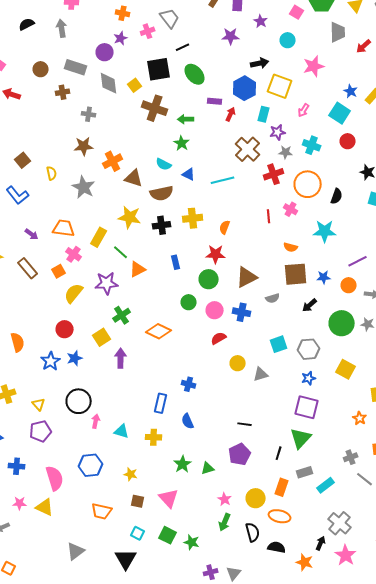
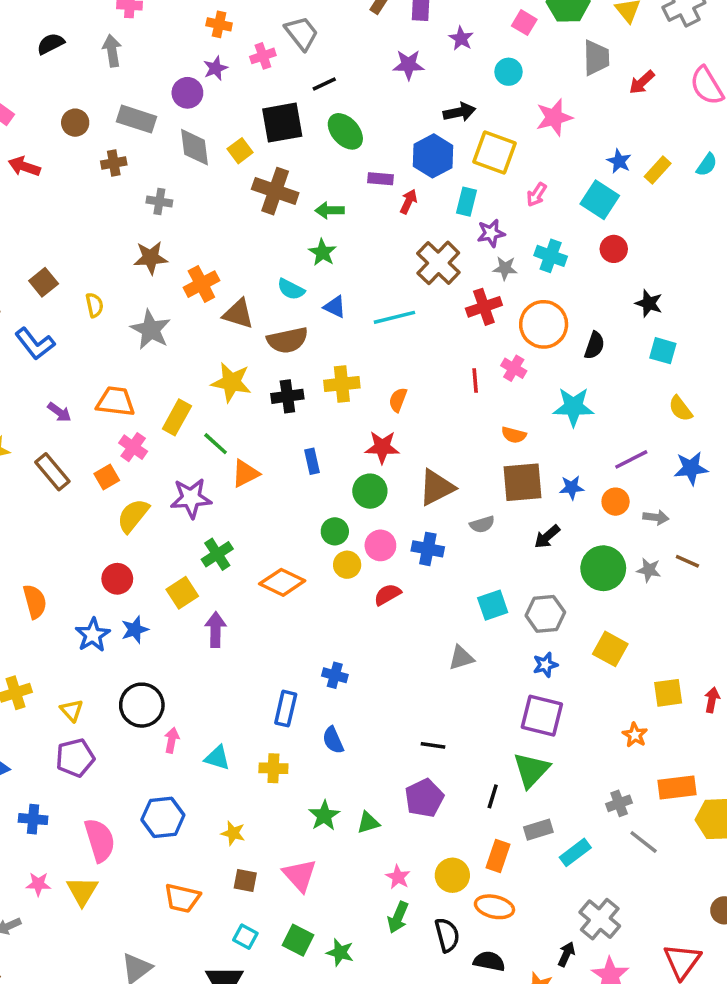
yellow circle: (238, 363) -> (347, 565), moved
yellow triangle: (45, 507) -> (82, 891), turned 36

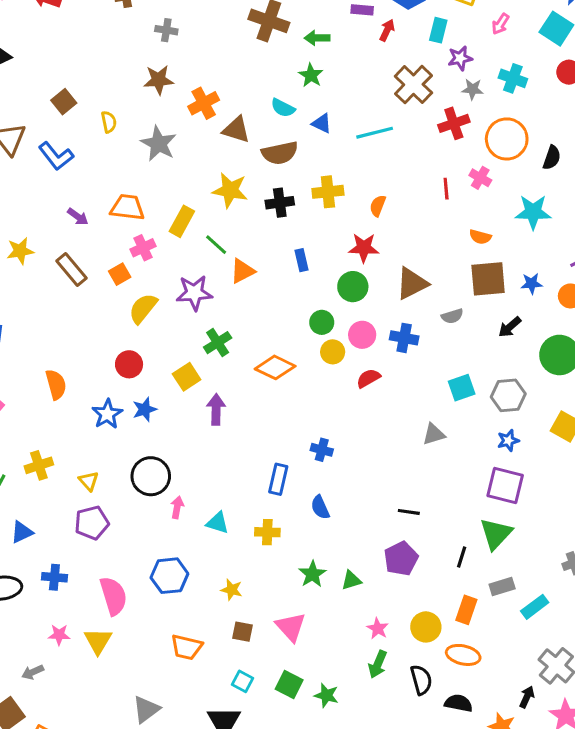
pink cross: (133, 447) -> (143, 248), turned 30

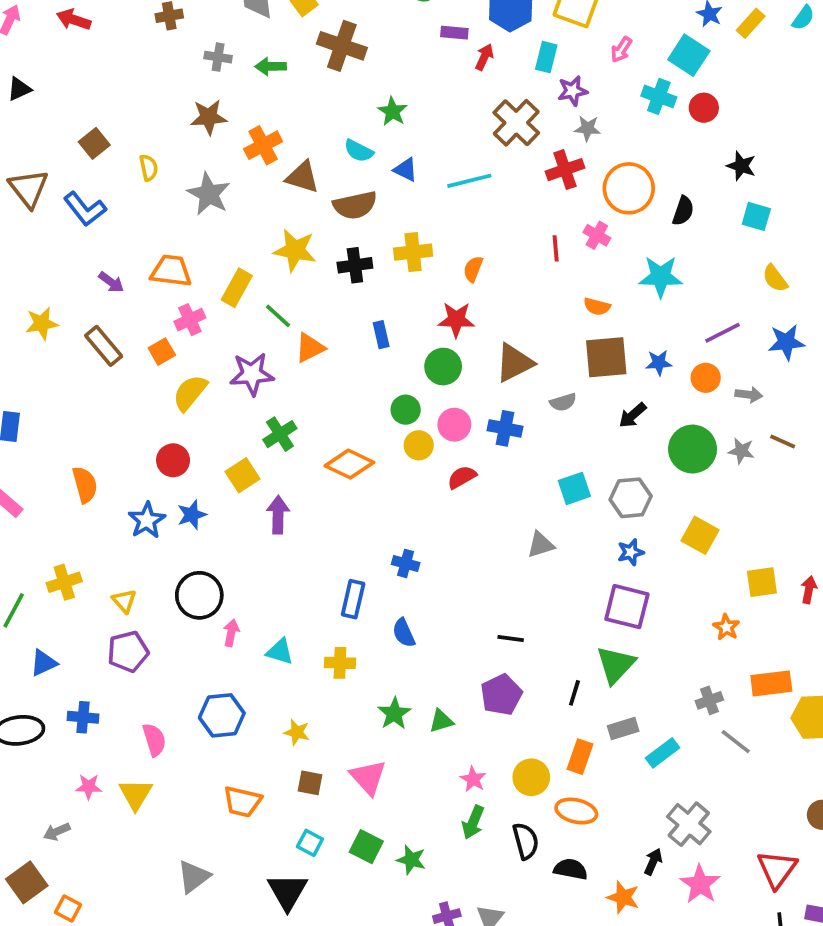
green arrow: (317, 38) -> (271, 66), moved
cyan cross: (513, 78) -> (659, 96), moved
pink semicircle: (113, 596) -> (154, 740), size x0.7

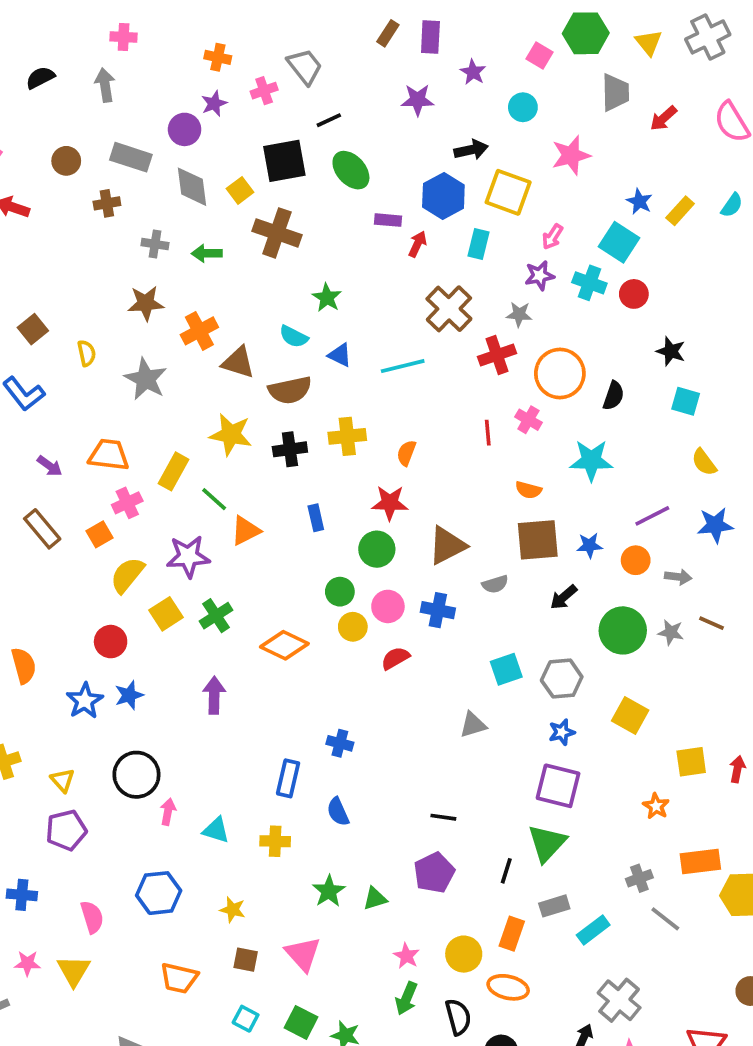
purple star: (573, 91) -> (540, 275), moved
yellow square: (242, 475) -> (166, 614), moved

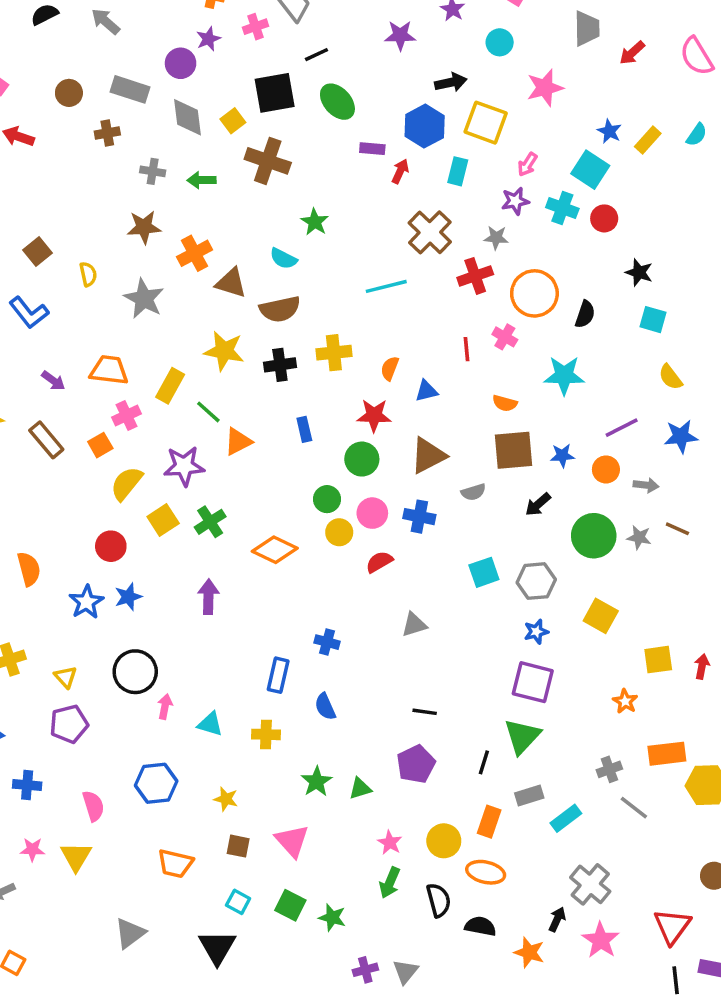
gray arrow: (105, 85) -> (106, 21), turned -40
blue triangle: (340, 355) -> (426, 391), moved, turned -40
gray triangle: (473, 725) -> (414, 625), moved

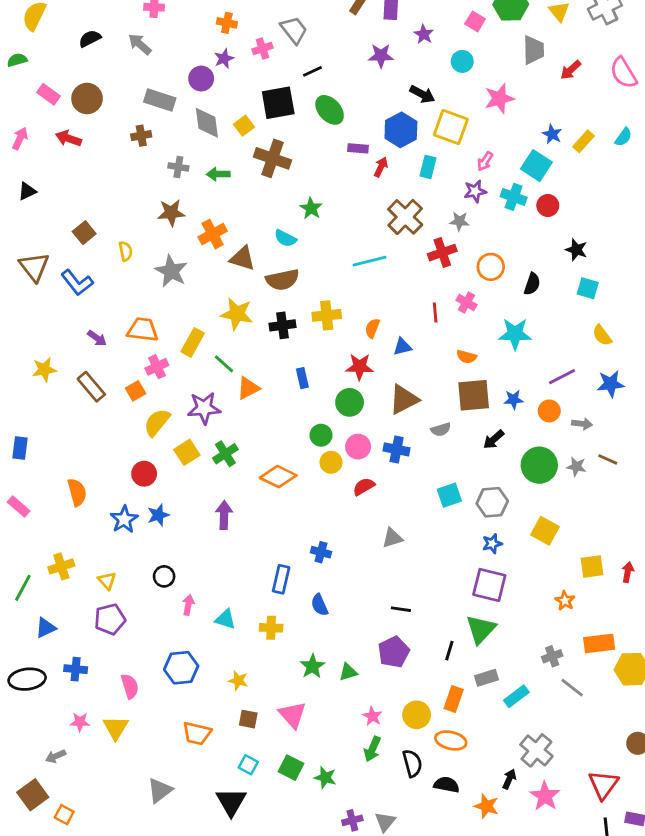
black arrow: (451, 82) -> (422, 94), turned 40
brown circle: (69, 93) -> (87, 98), moved, size x1.4
orange circle: (534, 293) -> (491, 267), size x0.7
black circle: (135, 672) -> (164, 576), size x0.6

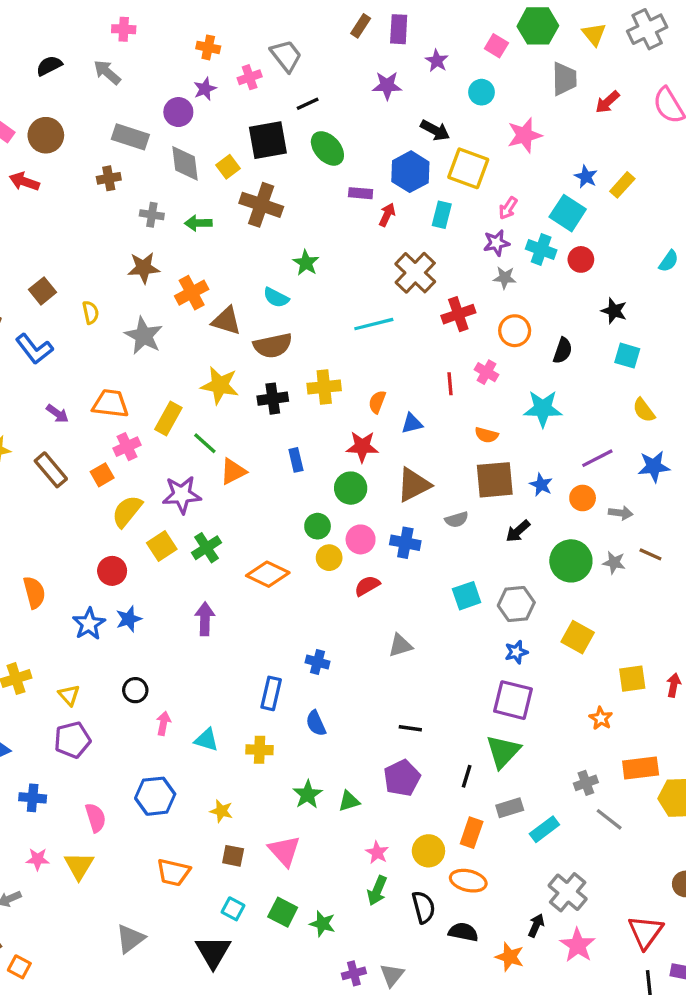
cyan semicircle: (623, 137) -> (669, 261), moved
gray star: (459, 221) -> (505, 278), moved
blue star: (514, 400) -> (541, 485), turned 30

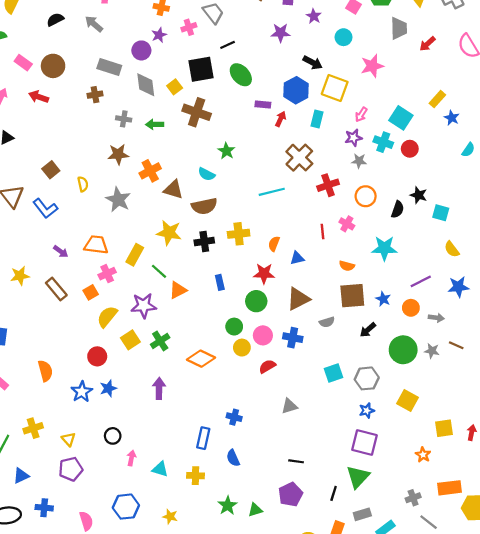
blue star: (586, 177) -> (452, 118), moved
black star: (614, 311) -> (419, 195), moved

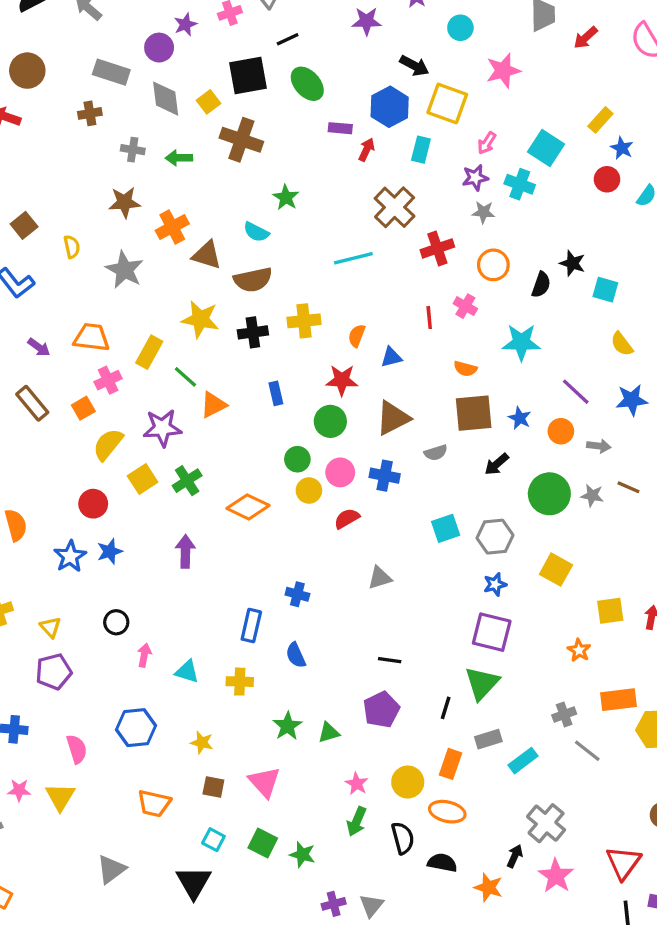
red circle: (410, 149) -> (607, 179), moved
purple line: (421, 281) -> (576, 392), turned 70

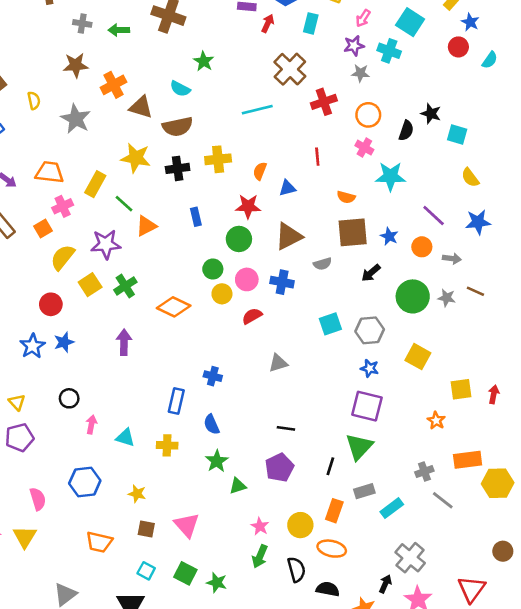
pink cross: (465, 306) -> (364, 148), moved
blue star: (495, 584) -> (370, 368), turned 30
green star: (288, 726) -> (217, 461), moved

